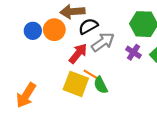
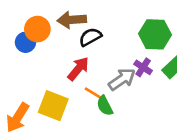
orange circle: (54, 30) -> (37, 29), moved
gray arrow: (103, 42) -> (122, 79), moved
yellow square: (76, 84) -> (53, 106), moved

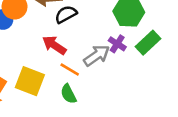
red arrow: (78, 69) -> (54, 45), turned -95
green semicircle: (105, 106) -> (68, 94), moved

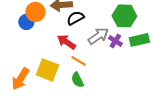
green rectangle: (148, 43) -> (139, 40), turned 30
gray arrow: (97, 55) -> (98, 36), moved

